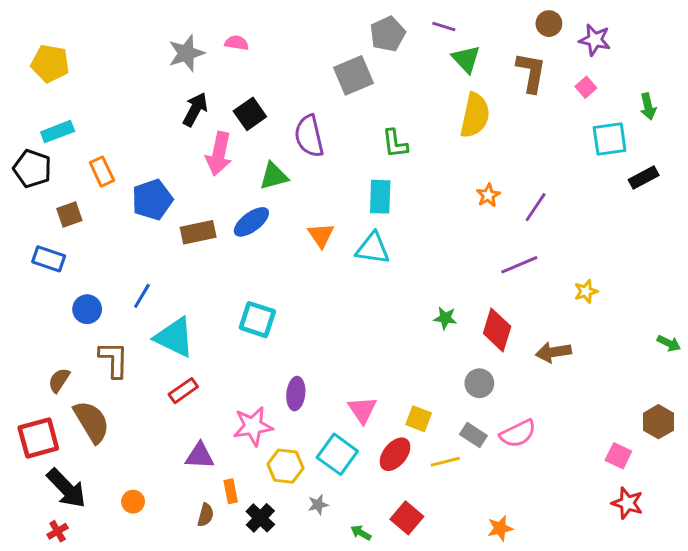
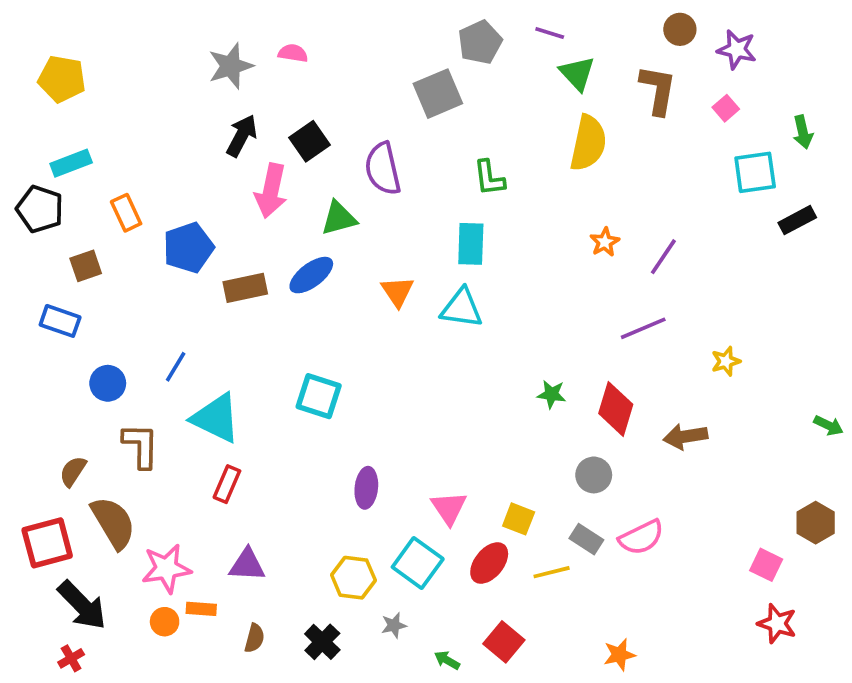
red rectangle: (183, 391) -> (227, 484), turned -32
pink star: (253, 426) -> (166, 569), moved
orange rectangle: (231, 491) -> (201, 609), moved, turned -75

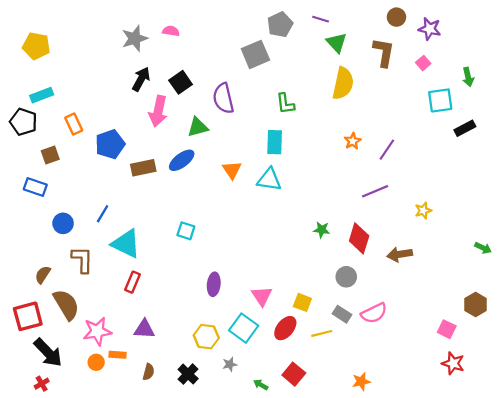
cyan square: (319, 396) -> (186, 231), size x0.7

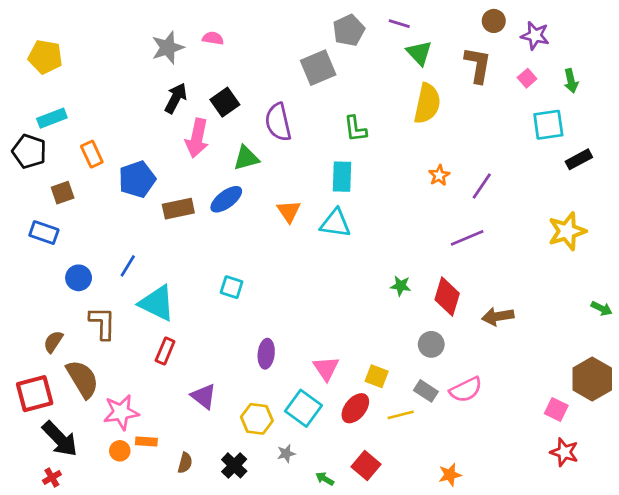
green arrow: (468, 77) -> (571, 81), moved
yellow star: (423, 211) -> (567, 231), moved, size x1.8
brown hexagon: (476, 305) -> (592, 379), size x1.4
purple triangle: (144, 329) -> (204, 396), moved, turned 35

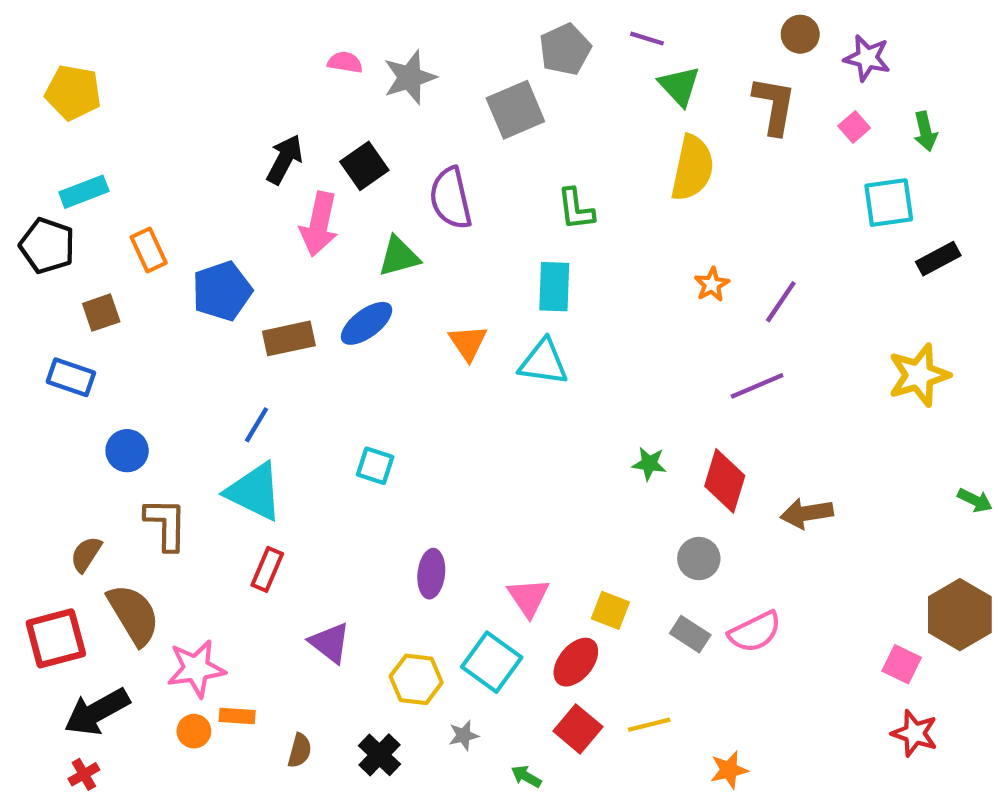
gray star: (168, 48) -> (410, 77), moved
blue line: (128, 266) -> (257, 425), moved
yellow line: (401, 415) -> (649, 725), moved
black arrow: (60, 439) -> (97, 712), turned 105
red square: (366, 465) -> (578, 729), moved

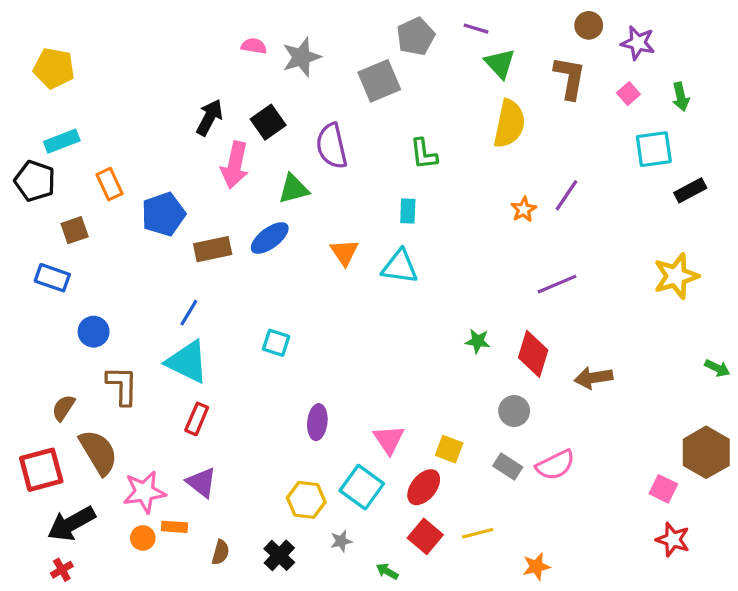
cyan rectangle: (554, 287) -> (408, 211), size x0.7
purple line: (781, 302) -> (567, 195), moved
purple triangle: (330, 643) -> (201, 482), moved

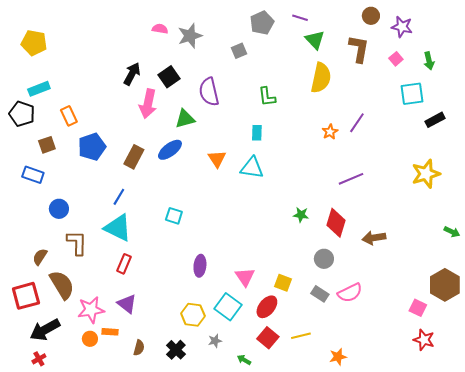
gray square: (379, 81) -> (239, 51), size x0.6
blue pentagon: (163, 214) -> (92, 147), moved
brown rectangle: (213, 249) -> (134, 157), turned -50

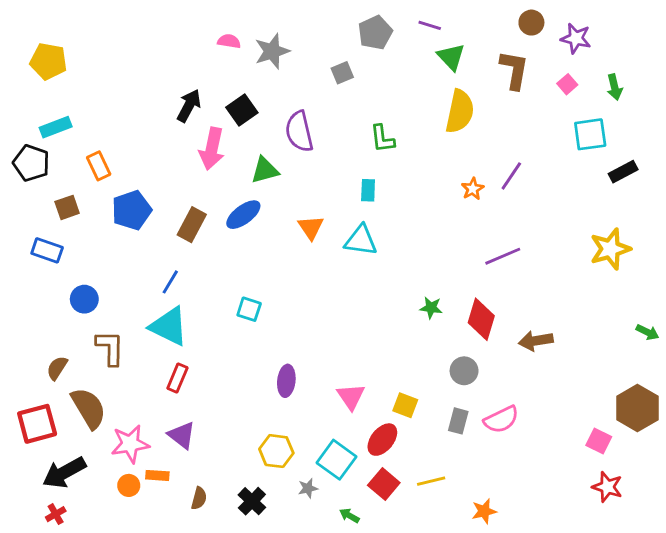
gray rectangle: (320, 294) -> (458, 421), turned 72
cyan square: (228, 307) -> (337, 460), moved

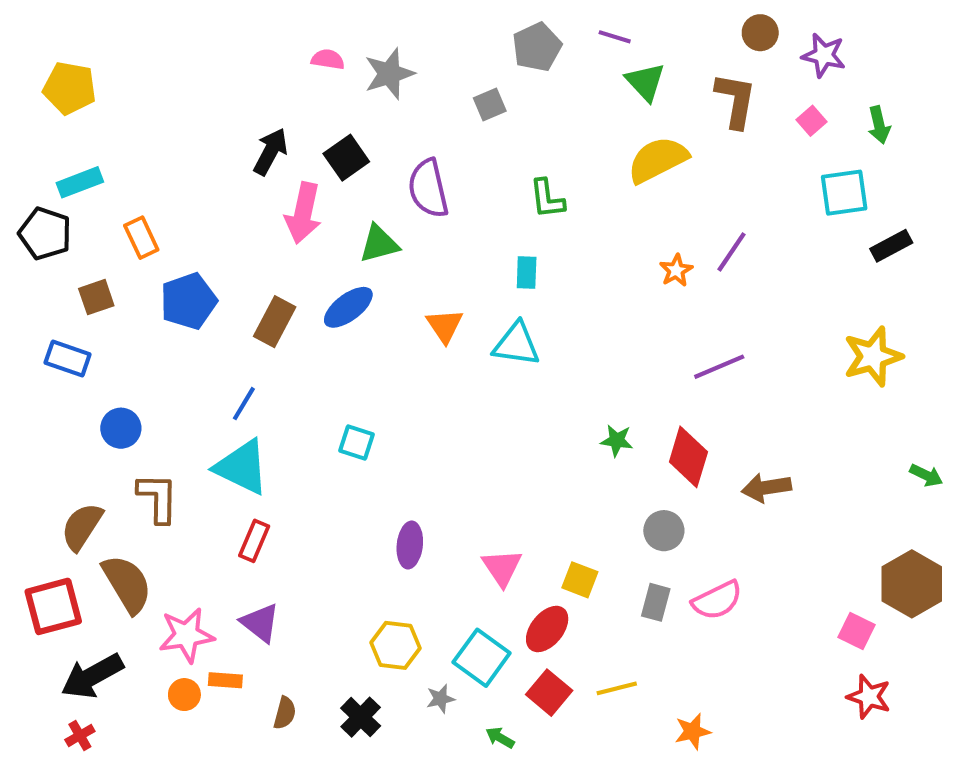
yellow semicircle: (460, 111) -> (658, 160), turned -129
brown semicircle: (57, 368) -> (82, 527), size x1.4

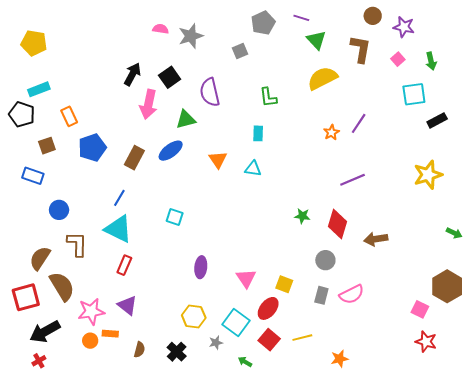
cyan triangle: (516, 344) -> (253, 169), size x0.7

